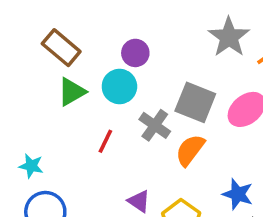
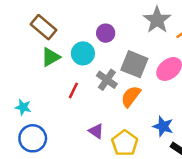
purple circle: (135, 53) -> (106, 33), moved

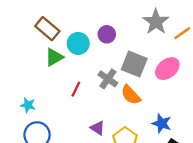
cyan circle: (83, 53) -> (78, 43), moved
orange semicircle: (131, 96) -> (131, 95), turned -80

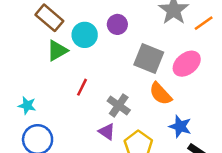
gray cross: (108, 79) -> (119, 105), moved
orange semicircle: (131, 95) -> (161, 94), moved

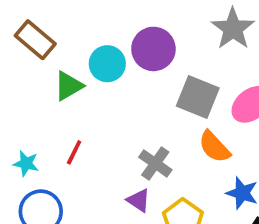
brown rectangle: (49, 18) -> (35, 40), moved
purple circle: (117, 24) -> (153, 49), size x1.5
red line: (82, 87) -> (74, 152), moved

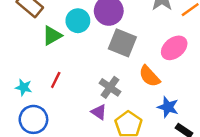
gray square: (198, 97) -> (122, 43), moved

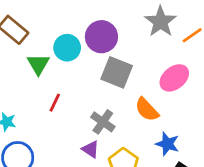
green triangle: (52, 36) -> (38, 64), turned -30
red line: (56, 80) -> (55, 103), moved

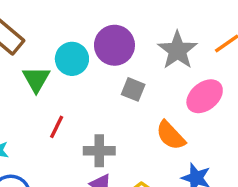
gray star: (161, 22) -> (177, 50), moved
gray square: (117, 72) -> (133, 89), size x0.6
gray cross: (103, 122) -> (99, 151), moved, turned -35

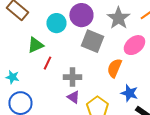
green triangle: (36, 79) -> (35, 45), moved, turned 36
gray square: (133, 89) -> (92, 41), size x1.6
orange semicircle: (171, 135) -> (114, 68), turned 66

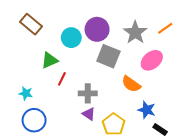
orange semicircle: (114, 68) -> (131, 84), turned -78

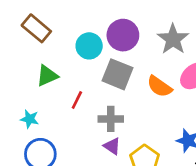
gray square: (108, 56) -> (118, 74), moved
green triangle: (50, 60) -> (47, 76), moved
orange semicircle: (131, 84) -> (159, 86), moved

